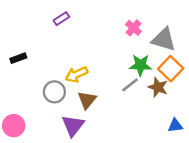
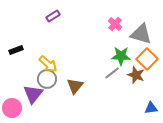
yellow arrow: (76, 74) -> (48, 64), moved, turned -114
purple triangle: (73, 126) -> (33, 94), moved

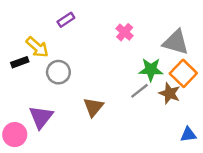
pink cross: (115, 24) -> (125, 32), moved
yellow arrow: (48, 64) -> (37, 47), moved
gray circle: (47, 79) -> (58, 72), moved

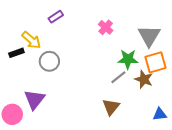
gray triangle: (176, 42) -> (149, 36), turned 45
orange square: (183, 73) -> (156, 62), turned 30
brown triangle: (93, 107) -> (111, 107), moved

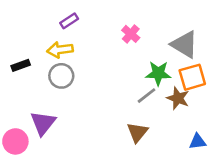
gray triangle: (149, 36) -> (184, 44), turned -30
yellow arrow: (31, 40) -> (60, 50), moved, turned 132

